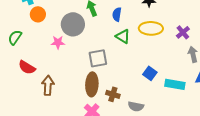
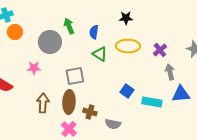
pink star: (58, 42) -> (34, 68), moved
brown arrow: (48, 85) -> (43, 103), moved

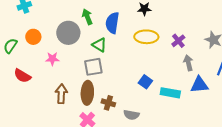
orange circle: (15, 32) -> (33, 37), moved
blue semicircle: (94, 32) -> (112, 23), size x1.5
green triangle: (100, 54) -> (99, 45), moved

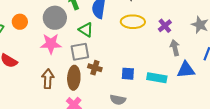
pink star: (52, 59) -> (51, 44), moved, size x1.5
blue square: (145, 82) -> (128, 74), moved, turned -32
brown cross: (108, 103) -> (95, 68), moved

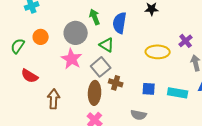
yellow ellipse: (133, 22) -> (158, 52), moved
pink star: (51, 44) -> (72, 59), turned 30
gray square: (80, 52) -> (101, 67), turned -30
brown arrow: (48, 79) -> (54, 99), moved

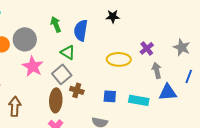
gray circle: (76, 33) -> (25, 39), moved

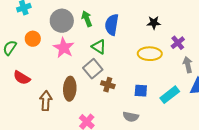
black star: (113, 16) -> (154, 23), moved
gray circle: (25, 39) -> (62, 21), moved
pink star: (33, 66) -> (64, 48), moved
brown ellipse: (56, 100) -> (70, 89), moved
cyan rectangle: (139, 100) -> (170, 95), turned -48

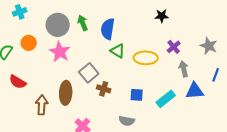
black star: (154, 23) -> (162, 16), moved
green triangle: (99, 47) -> (118, 51), moved

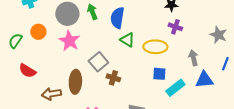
purple cross: (174, 47) -> (175, 27), moved, turned -32
blue square: (137, 95) -> (159, 74), moved
brown arrow: (42, 105) -> (51, 94), turned -102

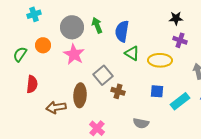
red semicircle: (27, 71) -> (32, 84), turned -114
blue square: (159, 74) -> (157, 91), moved

